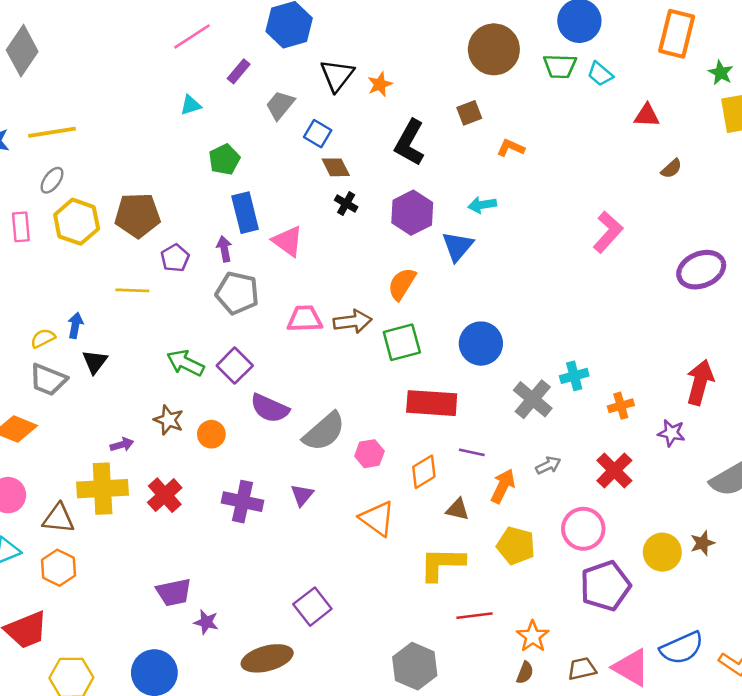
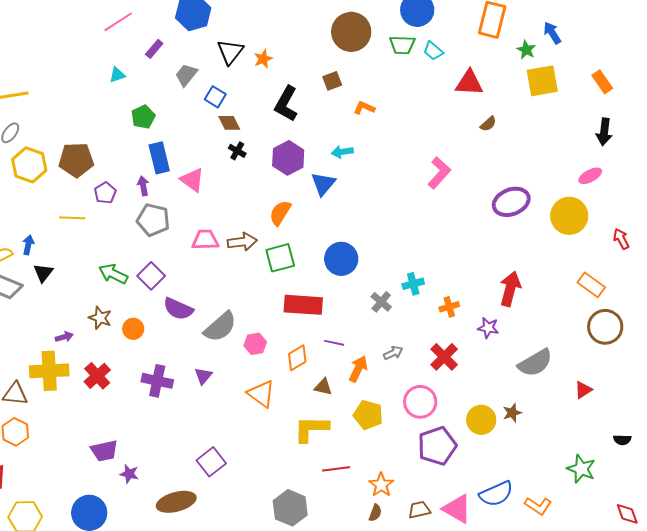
red triangle: (647, 115) -> (469, 83), size x1.4
gray cross: (533, 399) -> (381, 302), size x0.7

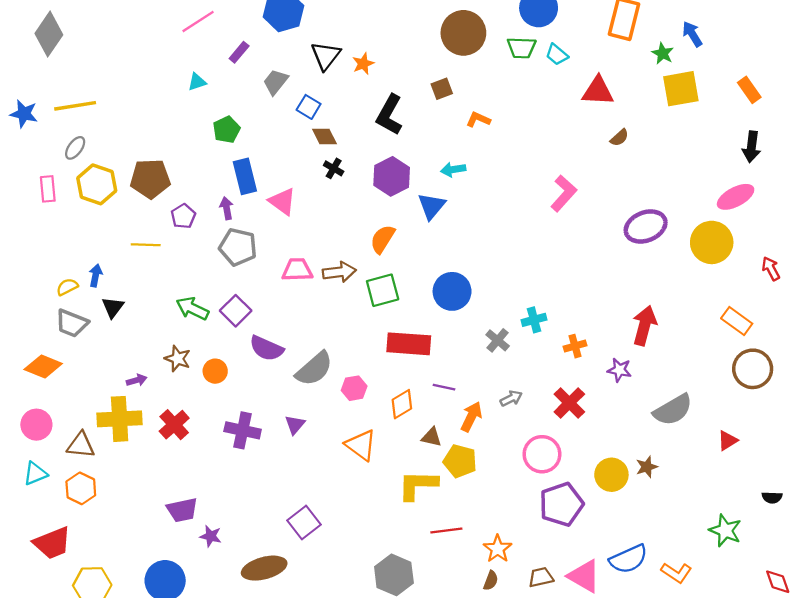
pink ellipse: (590, 176) -> (736, 197), size x1.4
yellow pentagon: (368, 415) -> (460, 461), moved

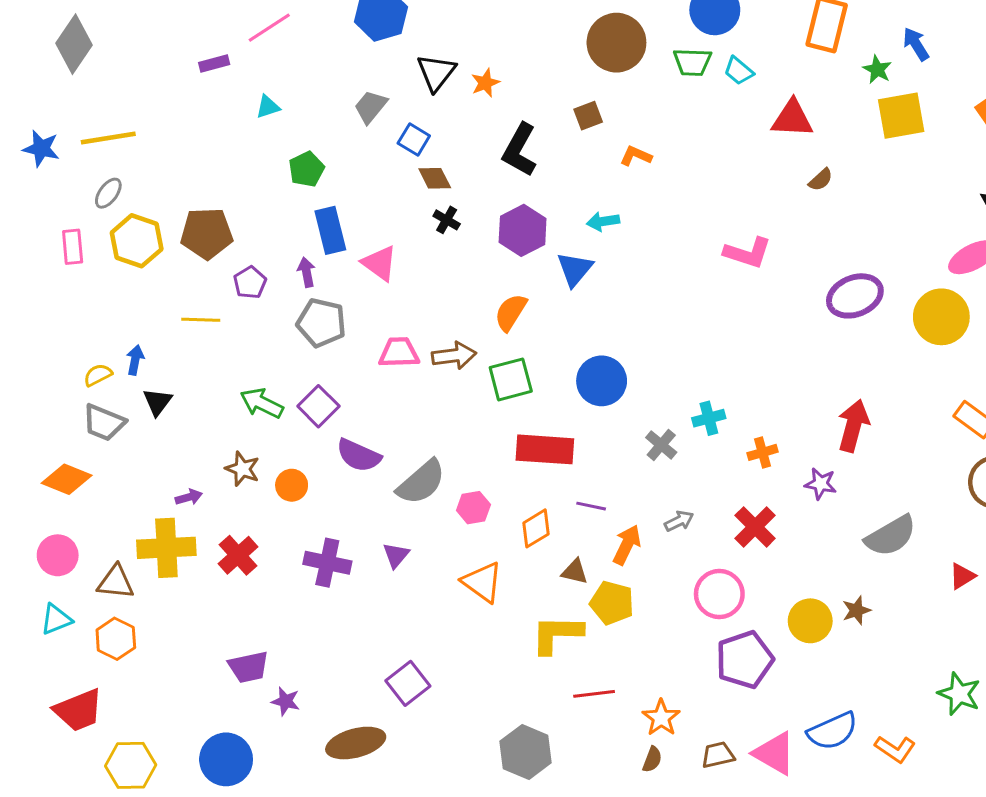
purple rectangle: (239, 52) -> (214, 63), moved, turned 35
pink L-shape: (564, 193) -> (748, 253), turned 66

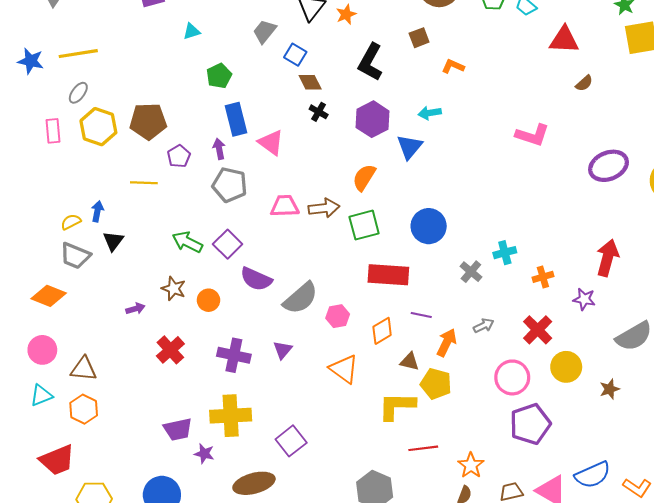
yellow cross: (166, 548) -> (231, 416), moved
yellow circle: (810, 621) -> (566, 367), moved

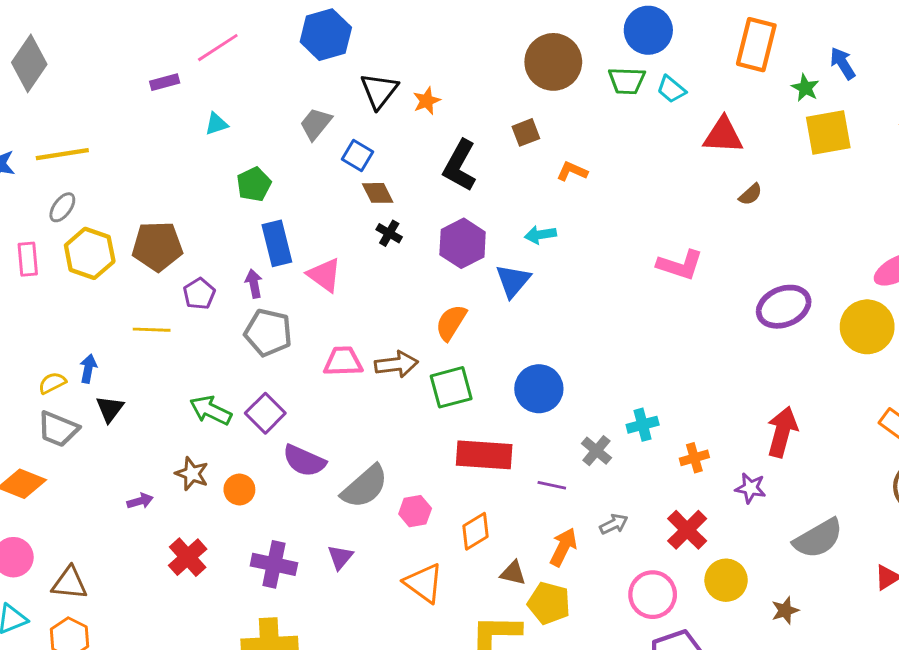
purple line: (421, 315) -> (552, 485), moved

